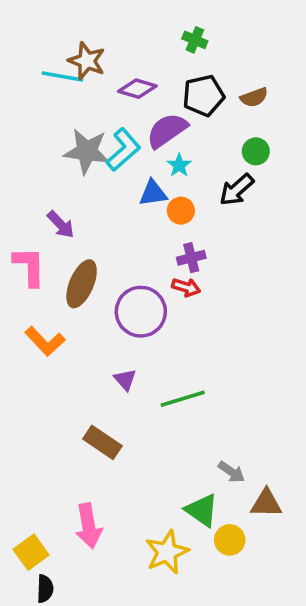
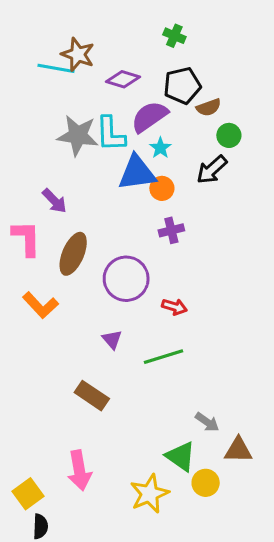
brown semicircle: (254, 97) -> (209, 107), moved
cyan L-shape: (123, 150) -> (111, 134), turned 129
blue triangle: (153, 193) -> (137, 173), size x1.5
red arrow: (186, 287) -> (174, 307), moved

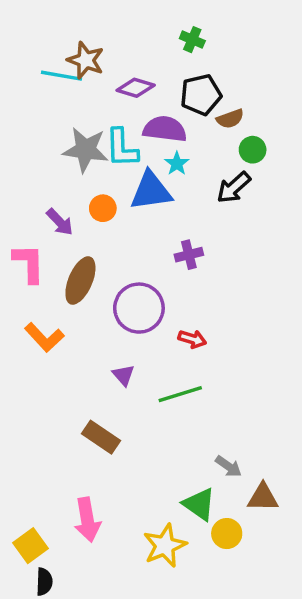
purple semicircle: (149, 117) -> (165, 129), turned 42
orange circle: (162, 188) -> (103, 208), moved

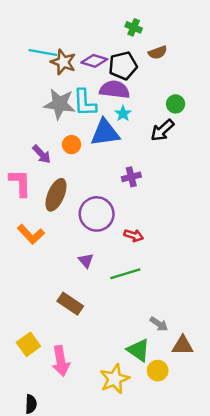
brown star: (86, 60) -> (63, 62), moved
black pentagon: (201, 95) -> (123, 66), moved
brown semicircle: (230, 119) -> (158, 53), moved
yellow square: (31, 546) -> (28, 344), moved

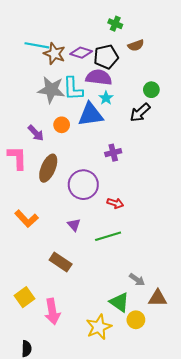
orange L-shape: (31, 234) -> (27, 219), moved

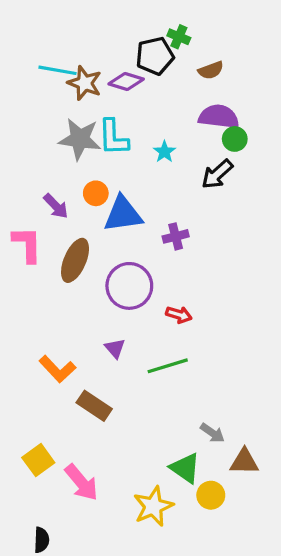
black pentagon: (106, 57) -> (155, 56), moved
purple semicircle: (99, 77) -> (219, 117), moved
blue triangle: (90, 114) -> (123, 214), moved
orange L-shape: (27, 219) -> (57, 369), moved
pink arrow: (52, 312) -> (81, 482), turned -30

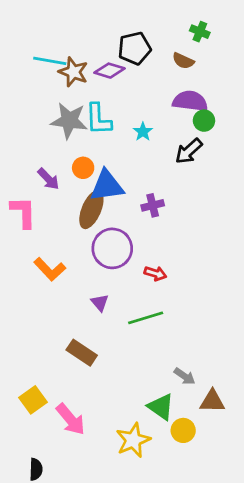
green cross: (179, 37) -> (200, 32), moved
brown semicircle: (211, 70) -> (183, 61), turned 45
brown ellipse: (75, 260) -> (91, 209), moved
orange L-shape: (57, 369) -> (50, 269), moved

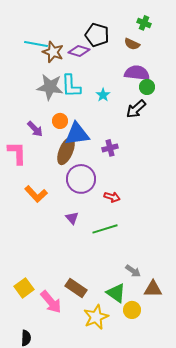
black pentagon: (135, 48) -> (97, 35), turned 30
brown rectangle: (82, 353) -> (76, 288), moved

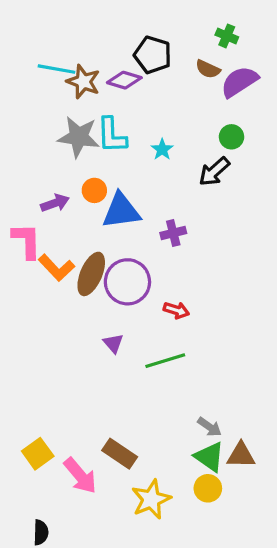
purple semicircle: (137, 73) -> (239, 82), moved, turned -40
purple arrow: (35, 129) -> (55, 203), turned -66
brown ellipse: (66, 151) -> (91, 274), moved
orange L-shape: (36, 194) -> (57, 268), moved
green triangle: (116, 293) -> (209, 457), moved

